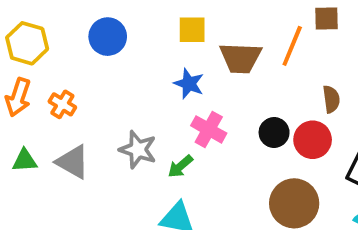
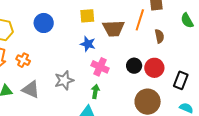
brown semicircle: (331, 99) -> (159, 36), moved
gray star: (138, 150) -> (64, 80), turned -30
green arrow: (180, 166) -> (95, 91), moved, turned 144

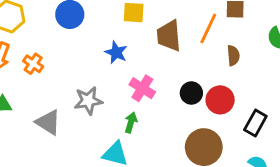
brown trapezoid: (113, 28) -> (169, 36), turned 80
blue star: (88, 44) -> (116, 52), moved
gray triangle: (31, 89) -> (48, 122), moved

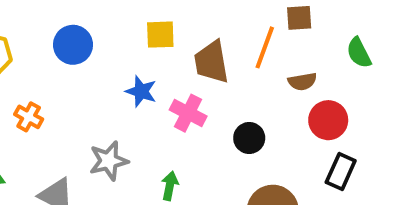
brown semicircle: (233, 56) -> (302, 81), turned 90
pink cross: (142, 88) -> (188, 113), moved
red circle: (220, 100) -> (328, 120), moved

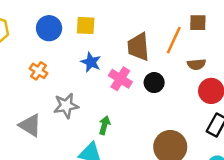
yellow square: (160, 35) -> (86, 26), moved
orange cross: (29, 117) -> (38, 71), moved
black circle: (249, 138) -> (154, 83), moved

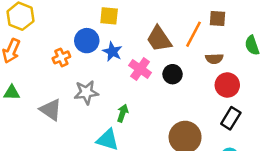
blue circle: (49, 28) -> (87, 41), moved
brown trapezoid: (138, 47) -> (159, 39), turned -32
orange cross: (38, 71) -> (61, 57), turned 30

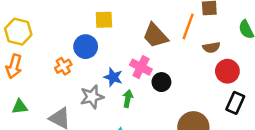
blue star: (112, 52) -> (113, 77), moved
black circle: (173, 74) -> (161, 82), moved
green arrow: (123, 113) -> (128, 99), moved

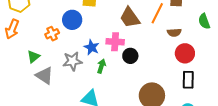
pink cross: (141, 67) -> (115, 42), turned -30
black rectangle: (235, 103) -> (188, 80), turned -30
green triangle: (20, 107) -> (33, 57), moved, turned -40

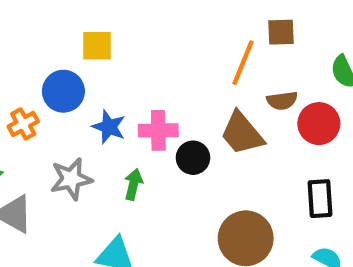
brown trapezoid: (130, 17) -> (242, 133), moved
blue star: (92, 47) -> (109, 127), moved
red circle: (185, 53) -> (319, 124), moved

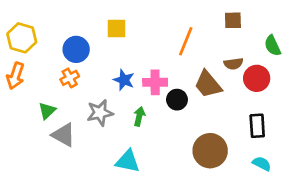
orange line: (243, 63) -> (186, 41), moved
blue circle: (63, 91) -> (76, 49), moved

